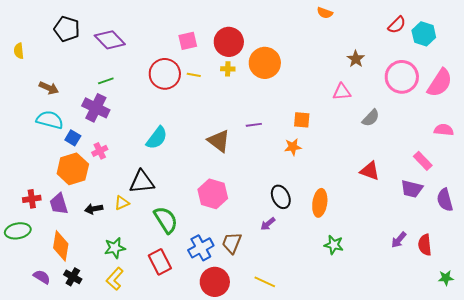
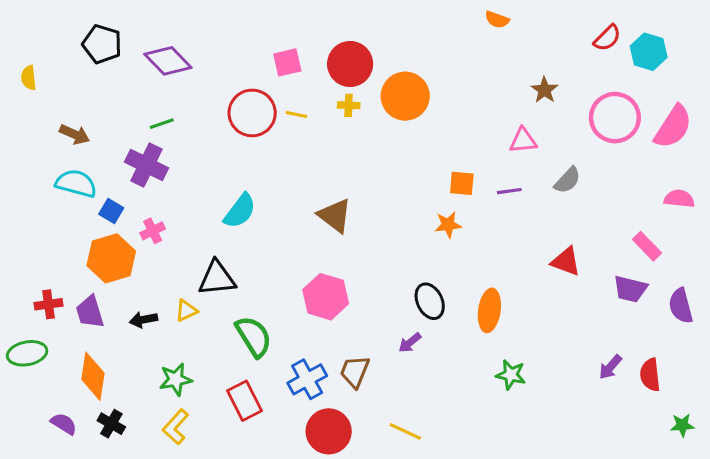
purple line: (254, 125) -> (509, 191), moved

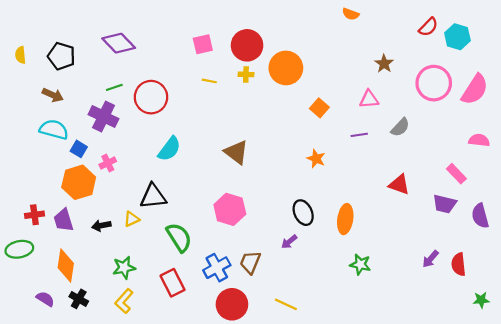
black pentagon: (102, 44) -> (61, 56), moved
red circle: (252, 113) -> (151, 97), moved
orange square: (462, 183) -> (319, 108), moved, turned 36
orange star: (448, 225) -> (316, 159), turned 30

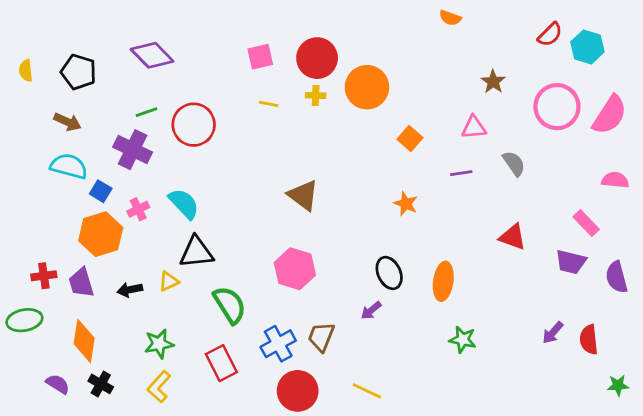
gray semicircle: (400, 127) -> (514, 163), turned -78
cyan semicircle: (169, 149) -> (184, 204), moved, turned -80

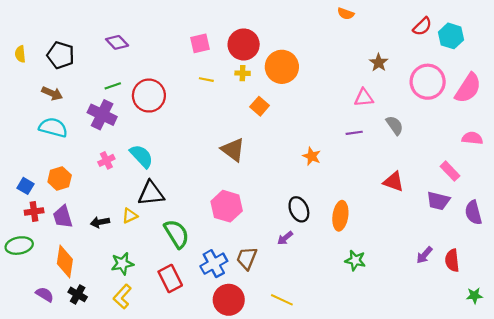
purple diamond: (152, 55) -> (117, 42), size x0.7
orange square: (410, 138) -> (260, 106), moved
blue square: (101, 191) -> (26, 186), moved
orange hexagon: (101, 234) -> (60, 179), moved, size x0.7

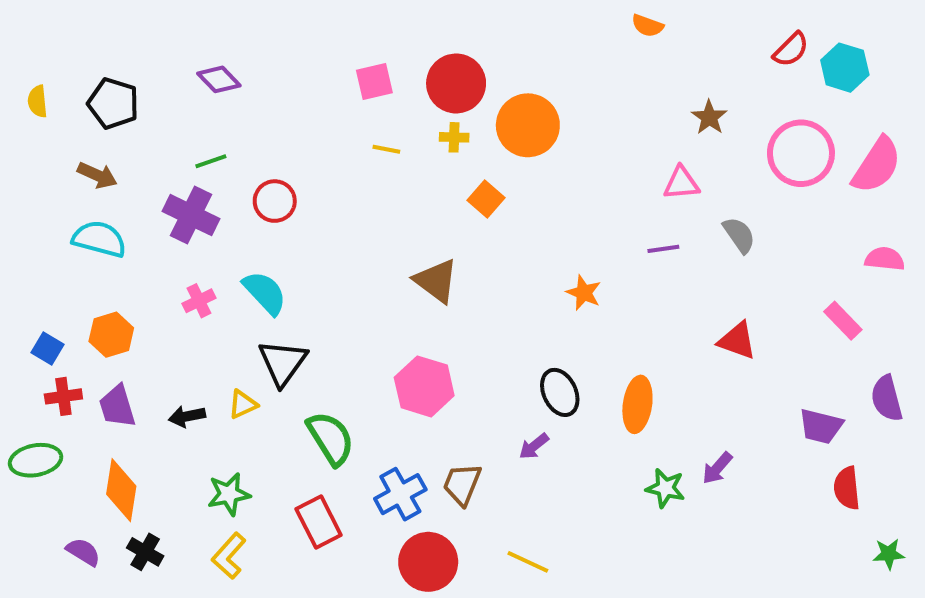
red circle: (149, 96) -> (275, 201), moved, size x0.7
black triangle: (151, 193) -> (283, 363), turned -48
purple trapezoid: (438, 201) -> (821, 426), moved
purple arrow: (424, 255) -> (717, 468), moved

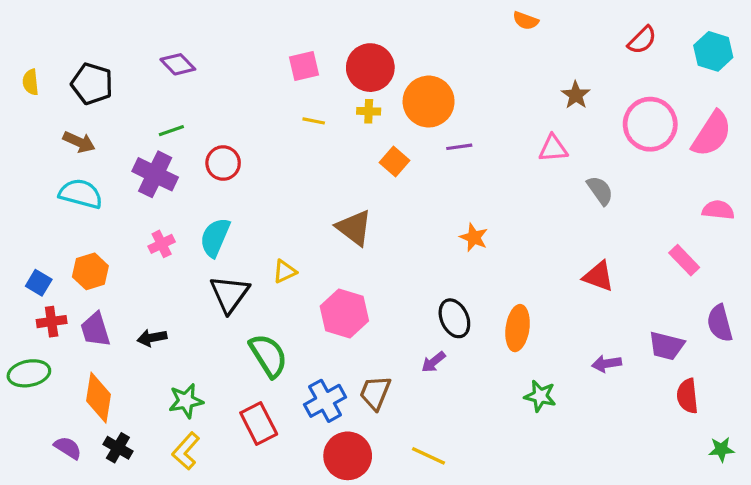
cyan hexagon: (845, 68) -> (713, 51), moved
purple line: (663, 249) -> (459, 147), moved
cyan semicircle: (265, 293) -> (215, 237), turned -114
yellow triangle: (243, 404) -> (285, 271), moved
purple arrow: (717, 468) -> (607, 364), moved, turned 40

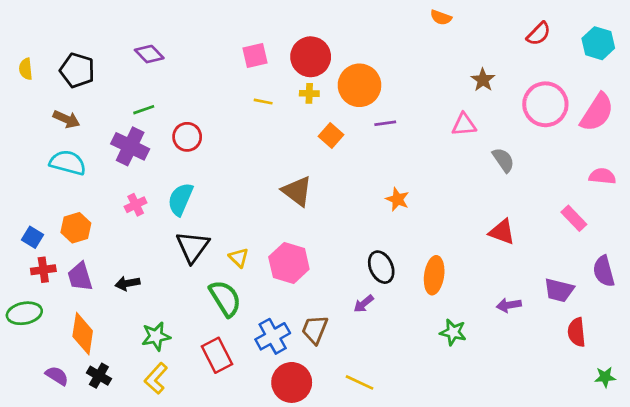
yellow triangle: (285, 271) -> (239, 258), moved, turned -50

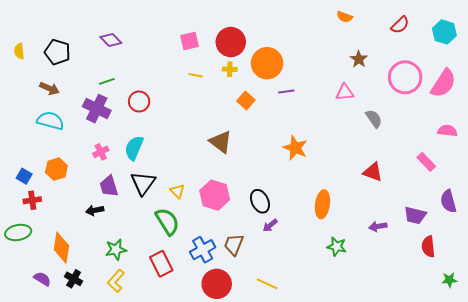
orange semicircle: (441, 17) -> (345, 17), moved
orange star: (397, 199) -> (295, 148), size x1.4
black ellipse: (381, 267) -> (260, 201), moved
purple trapezoid: (80, 277) -> (109, 186), moved

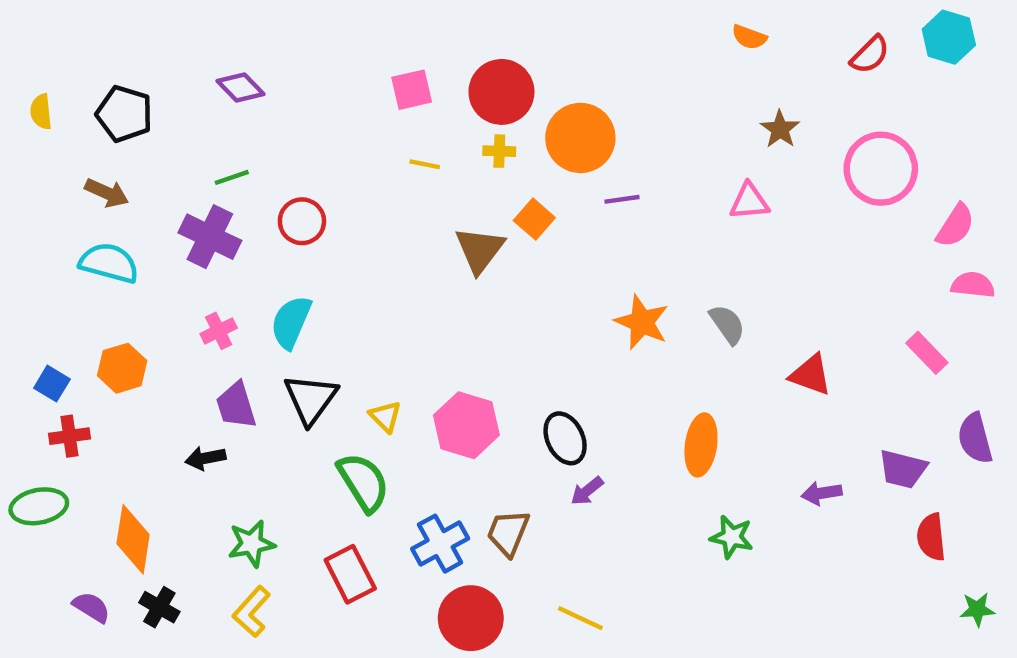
cyan hexagon: (444, 32) -> (949, 37), moved
pink semicircle: (443, 83) -> (955, 226), moved, size x0.7
gray semicircle: (374, 119) -> (727, 324), moved
brown triangle: (221, 142) -> (480, 250), moved, turned 30

